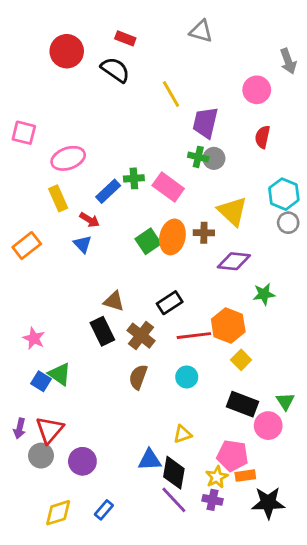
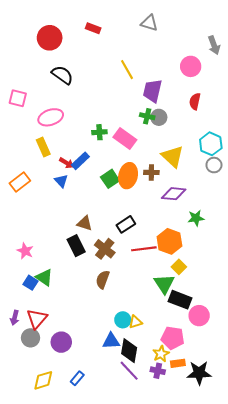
black semicircle: (115, 70) -> (62, 75), moved
blue rectangle: (108, 191) -> (80, 161), moved
cyan circle: (187, 377) -> (123, 320), moved
green triangle: (285, 401) -> (164, 284), moved, size x1.5
orange rectangle: (245, 476) -> (178, 363), moved

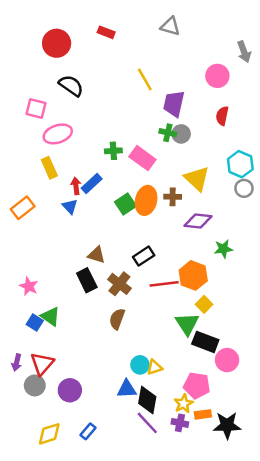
pink square: (18, 98) -> (36, 109), moved
red arrow: (67, 163) -> (76, 186), turned -128

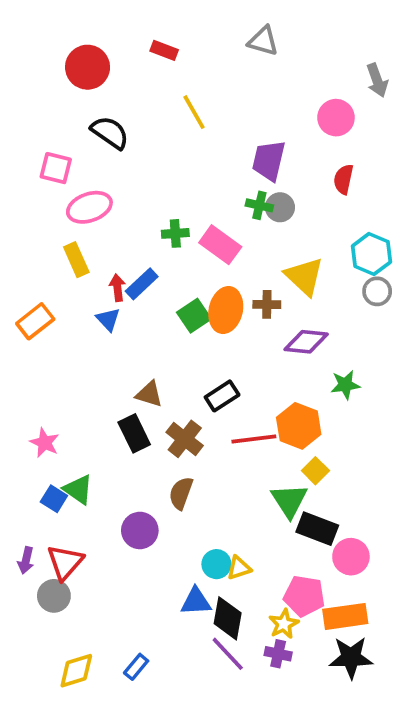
yellow line: (145, 80) -> (194, 112), moved
purple circle: (70, 390) -> (140, 530), moved
orange rectangle: (203, 414) -> (345, 616), moved, size x1.6

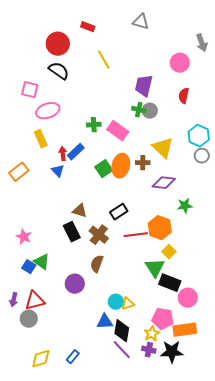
red circle: (88, 67) -> (58, 44), moved
red triangle: (65, 562) -> (35, 301), turned 35
black star: (351, 658) -> (172, 352), moved

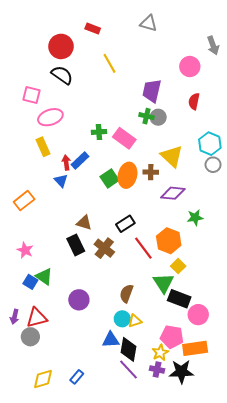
orange rectangle: (19, 172) -> (24, 201), moved
red line: (136, 235) -> (143, 248), turned 60
brown semicircle: (97, 264) -> (126, 293), moved

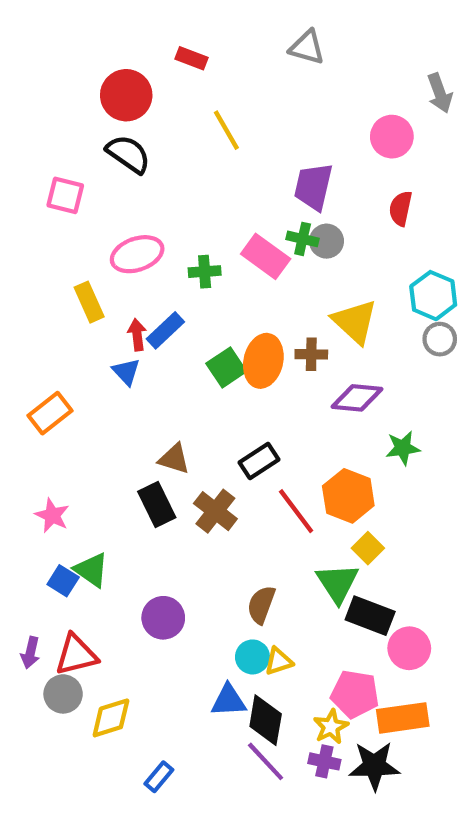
pink ellipse: (50, 117) -> (137, 254), moved
pink rectangle: (124, 138) -> (266, 256), moved
yellow diamond: (43, 379) -> (111, 718), moved

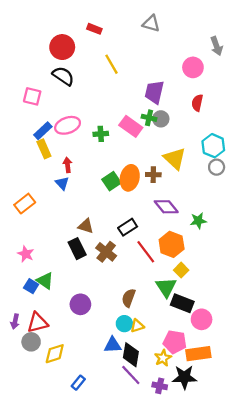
blue rectangle: (165, 330) -> (43, 131), moved
purple diamond: (357, 398) -> (166, 207), moved, turned 45
purple cross: (324, 761) -> (160, 386), moved

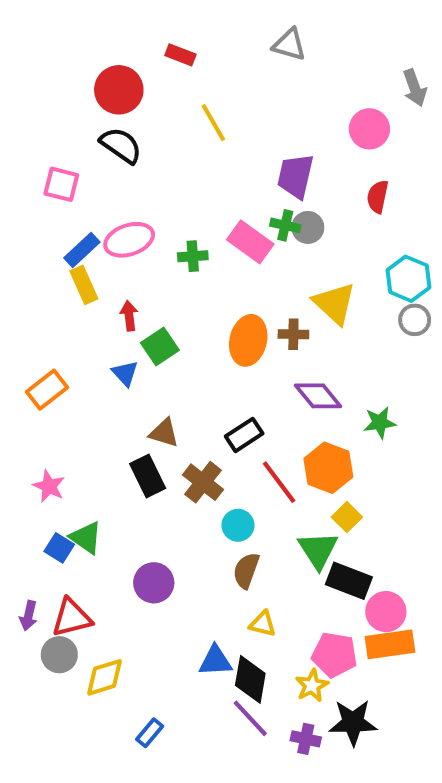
green square: (111, 181) -> (160, 347), moved
blue triangle: (62, 183) -> (125, 373), moved
cyan circle: (124, 324) -> (238, 525), moved
yellow triangle: (137, 326) -> (263, 624), turned 32
orange rectangle: (198, 354) -> (390, 644), moved

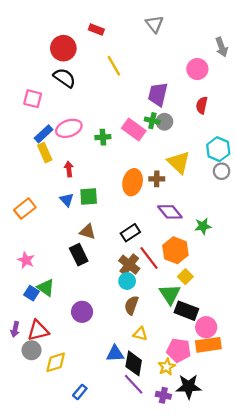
gray triangle: (289, 45) -> (155, 24), turned 36
green square: (160, 347) -> (89, 196), moved, turned 30
brown cross: (203, 482) -> (129, 265), moved

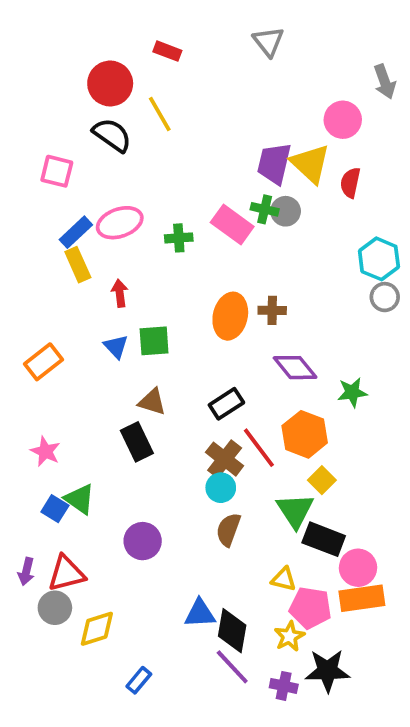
yellow line: (114, 66) -> (160, 114), moved
yellow triangle: (179, 162) -> (310, 164), moved
yellow triangle: (140, 334) -> (284, 579), moved

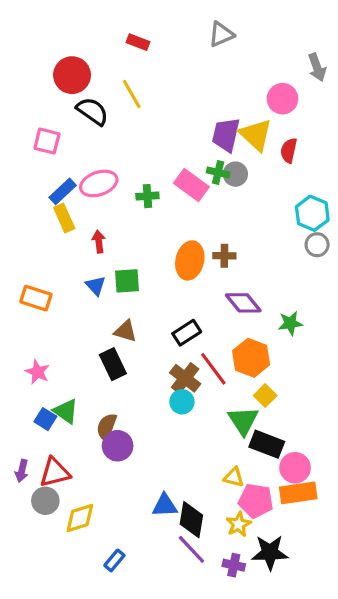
gray triangle: (268, 42) -> (221, 34), turned 44
red circle: (110, 84) -> (72, 75), moved
orange rectangle: (43, 362) -> (36, 298), turned 56
brown semicircle: (228, 530) -> (107, 427), moved

